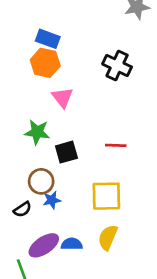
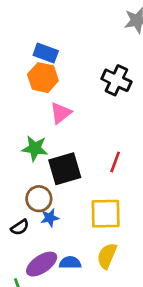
pink triangle: (62, 97) -> (61, 113), turned 30
red line: (116, 145) -> (115, 162), turned -72
black square: (66, 152) -> (65, 169), size x1.4

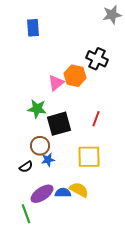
blue rectangle: (46, 53) -> (33, 28), moved, turned 66
orange hexagon: (43, 78) -> (75, 76), moved
yellow semicircle: (107, 256) -> (79, 190), moved, turned 96

